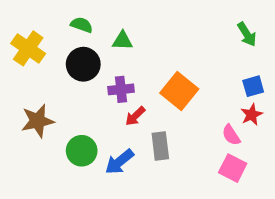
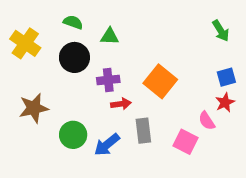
red arrow: (135, 116) -> (121, 104), turned -144
pink square: (233, 168) -> (186, 142), moved

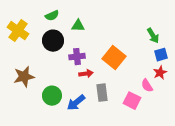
green semicircle: (73, 22) -> (52, 16), turned 136
green arrow: (221, 31) -> (153, 36), moved

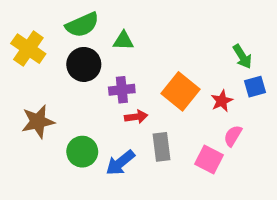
green semicircle: (52, 16) -> (82, 25), size x1.5
red star: (160, 73) -> (222, 101), moved
pink semicircle: (147, 86) -> (233, 136), turned 64

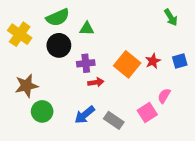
green arrow: (242, 57) -> (171, 17), moved
red star: (222, 101) -> (153, 61), moved
gray rectangle: (161, 147) -> (114, 120), moved, turned -48
green circle: (82, 152) -> (42, 111), moved
pink square: (209, 160) -> (147, 113), turned 30

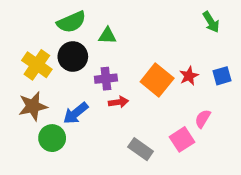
yellow cross: (20, 34) -> (37, 65), moved
blue arrow: (85, 115) -> (76, 113), moved

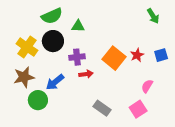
pink square: (182, 139) -> (138, 109), moved

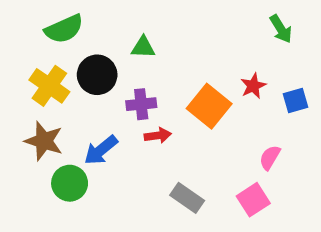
green semicircle: (52, 16) -> (64, 29), moved
red star: (137, 55) -> (253, 86), moved
brown star: (24, 77) -> (44, 141), turned 30

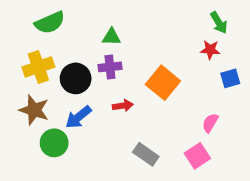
black circle: (97, 75) -> (76, 78), moved
yellow cross: (49, 86) -> (38, 67), turned 36
red star: (253, 86) -> (210, 50), moved, turned 30
purple cross: (141, 104) -> (110, 67), moved

